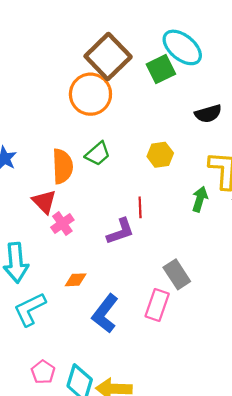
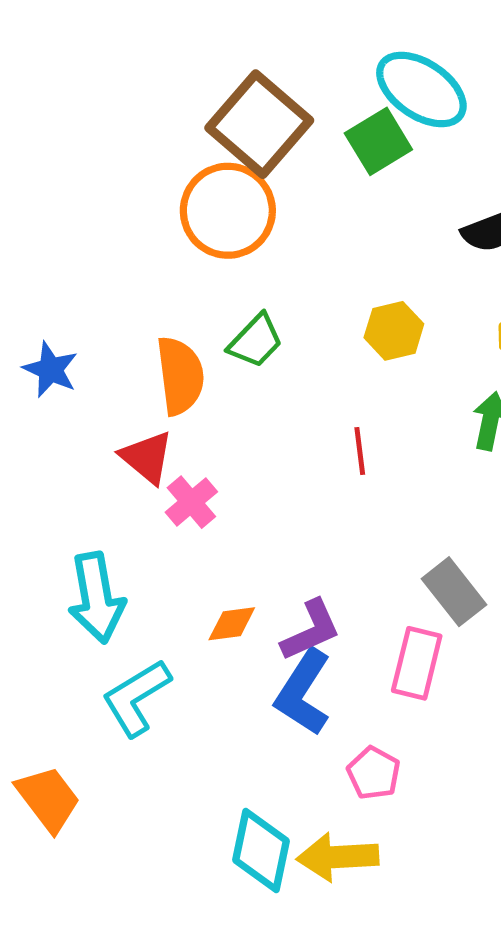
purple L-shape: (120, 231) -> (311, 630), moved
pink pentagon: (43, 372) -> (374, 773), moved

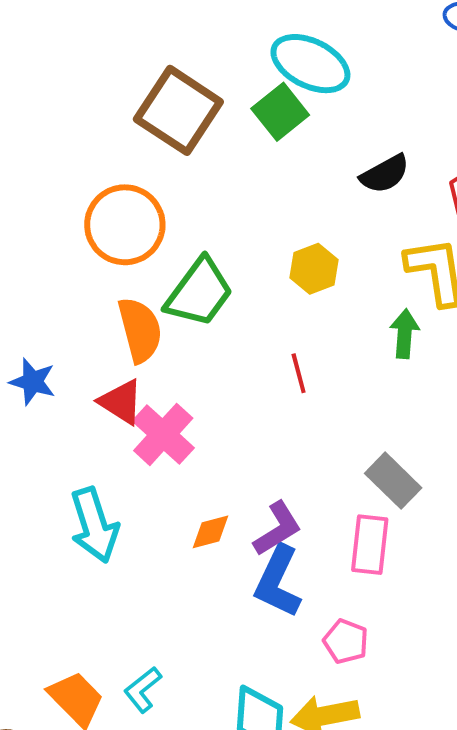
orange circle: (228, 211) -> (125, 225), moved
green trapezoid: (256, 341) -> (199, 292), size x1.5
blue star: (50, 370) -> (33, 382), moved
pink cross: (191, 502) -> (163, 434), size x1.4
cyan L-shape: (136, 698) -> (143, 690), moved, size x0.7

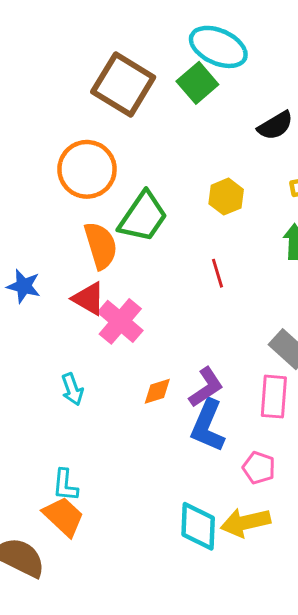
cyan arrow: (94, 525) -> (72, 389), size x0.6
cyan L-shape: (143, 690) -> (65, 485), moved, turned -44

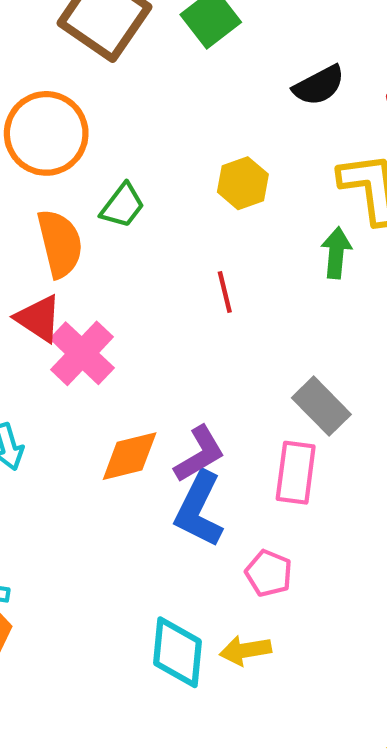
green trapezoid: (143, 217) -> (123, 206), size x0.6
orange diamond: (157, 391) -> (130, 456), size x1.4
yellow arrow: (245, 522) -> (245, 650), size x0.7

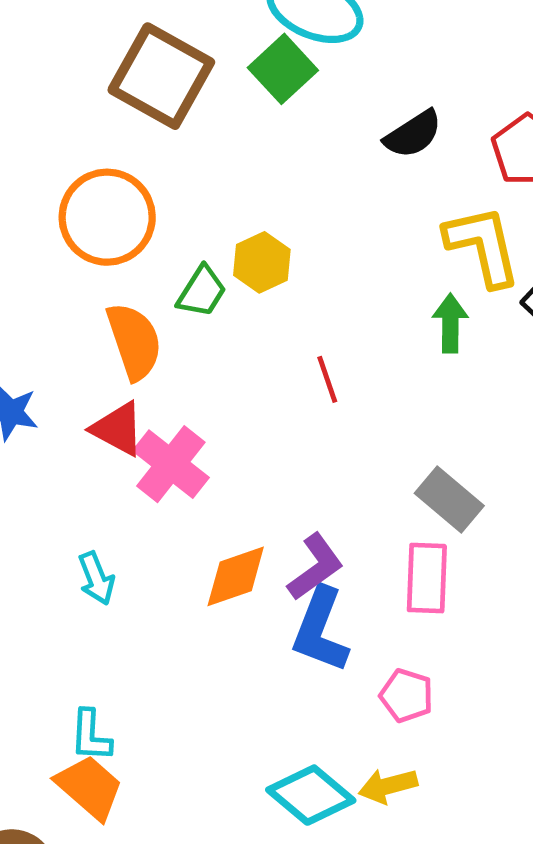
yellow hexagon: (243, 183) -> (262, 262), moved
cyan diamond: (177, 652) -> (311, 795), turned -50

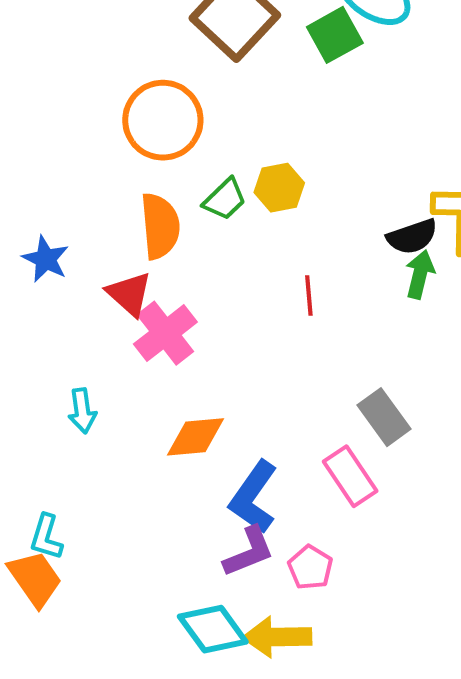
black semicircle: (413, 134) -> (412, 237), moved
purple L-shape: (315, 567) -> (249, 552), moved
pink rectangle: (427, 578) -> (350, 476), turned -50
yellow arrow: (388, 786) -> (277, 637), size x1.4

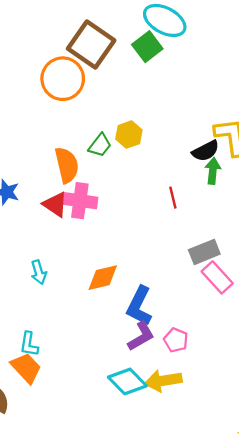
orange circle: (163, 120) -> (63, 79), moved
red line: (309, 295) -> (173, 198), moved
pink cross: (165, 333) -> (80, 201), moved, turned -36
gray rectangle: (384, 417) -> (204, 252), turned -68
pink rectangle: (350, 476) -> (217, 277), moved

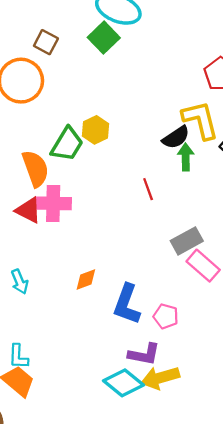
brown square: (91, 44) -> (46, 42), size x0.5
green trapezoid: (100, 145) -> (67, 144), size x1.4
orange diamond: (103, 278) -> (86, 279), size x0.7
purple L-shape: (141, 336) -> (144, 354), moved, turned 48
pink pentagon: (176, 340) -> (166, 316), moved

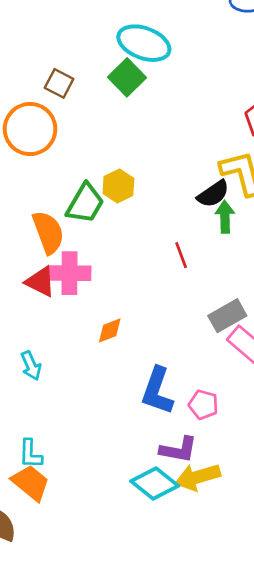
orange diamond: (86, 279) -> (110, 330), moved

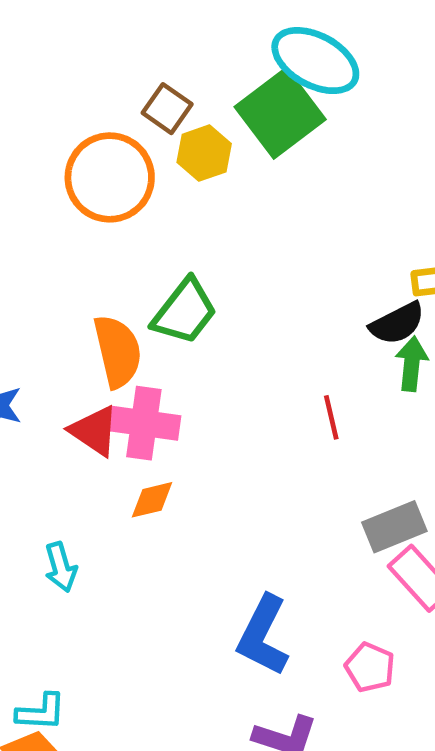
green square: (127, 77) -> (280, 113), size x1.4
yellow hexagon: (118, 186) -> (204, 153), moved
orange diamond: (110, 330) -> (152, 500), moved
pink pentagon: (203, 405) -> (370, 667), moved
cyan L-shape: (30, 454) -> (41, 712), turned -96

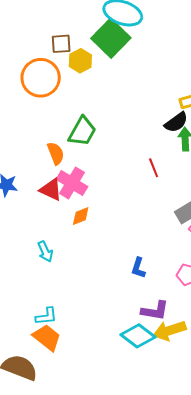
brown square: (167, 109) -> (61, 44), turned -30
orange semicircle: (118, 351) -> (56, 153), size x0.7
pink cross: (144, 423) -> (72, 183), turned 32
blue L-shape: (263, 636) -> (138, 268), size x0.6

